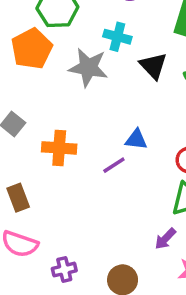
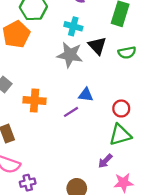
gray star: (88, 67) -> (70, 55), moved
purple cross: (64, 270) -> (28, 183), moved

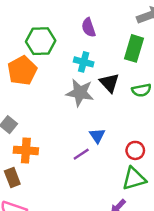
blue triangle: (86, 95) -> (97, 136), turned 49
orange cross: (35, 100) -> (26, 150), moved

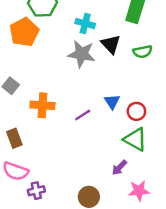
blue triangle: (97, 136) -> (112, 102), moved
orange cross: (26, 150) -> (42, 105), moved
green triangle: (134, 179) -> (135, 139), turned 45

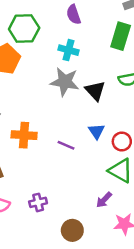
black triangle: (111, 44) -> (95, 91), moved
purple line: (83, 115) -> (66, 145), turned 56
purple cross: (36, 191) -> (38, 202), moved

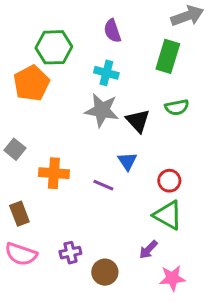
blue triangle: (96, 131) -> (127, 161), moved
brown circle: (72, 230) -> (105, 272), moved

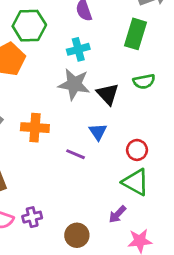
cyan cross: (106, 73) -> (78, 49), turned -30
orange cross: (54, 173) -> (35, 128), moved
purple cross: (70, 253) -> (32, 217), moved

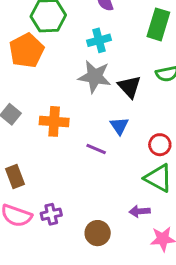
purple arrow: (117, 214) -> (140, 211), turned 42

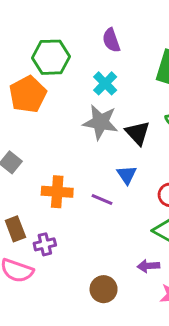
cyan cross: (99, 40) -> (105, 83), turned -30
orange cross: (54, 121) -> (57, 192), moved
purple cross: (51, 214) -> (45, 244), moved

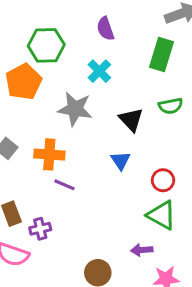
gray star: (100, 122) -> (75, 109), moved
orange cross: (57, 192) -> (49, 154), moved
purple line: (102, 199) -> (64, 185), moved

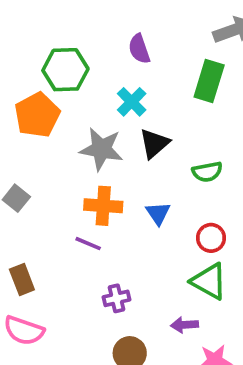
green semicircle: (171, 106) -> (207, 172), moved
black triangle: (131, 120) -> (154, 143), moved, turned 32
orange cross: (49, 154) -> (103, 206), moved
purple cross: (40, 229) -> (116, 298), moved

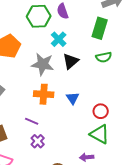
green hexagon: (65, 70) -> (39, 16), moved
green semicircle: (207, 172) -> (104, 57), moved
purple line: (88, 244) -> (32, 121), moved
purple cross: (116, 298) -> (38, 141), moved, turned -32

